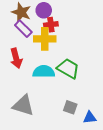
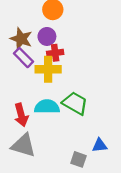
red arrow: (16, 58) -> (21, 115), moved
gray square: (70, 107) -> (79, 159), moved
blue triangle: (90, 118) -> (100, 145), moved

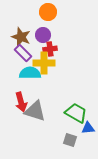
green trapezoid: (75, 103) -> (76, 113), moved
cyan semicircle: (47, 107) -> (30, 73), moved
gray triangle: (24, 145) -> (35, 111), moved

